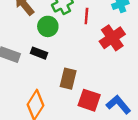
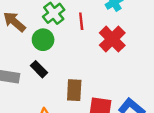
black rectangle: (39, 53) -> (39, 69), turned 35

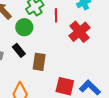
brown rectangle: (74, 90) -> (39, 62), moved

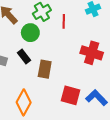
red cross: (79, 32) -> (92, 53), moved, turned -35

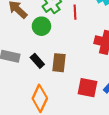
black rectangle: (24, 57) -> (37, 61), moved

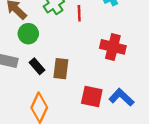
green circle: (41, 26) -> (28, 34), moved

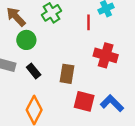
red line: (79, 13) -> (88, 22), moved
brown rectangle: (61, 69) -> (67, 74), moved

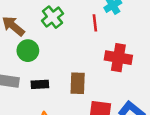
black rectangle: (34, 71) -> (40, 84), turned -48

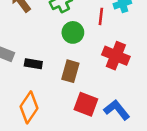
green circle: (28, 51) -> (73, 32), moved

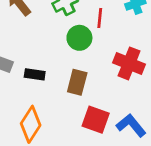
red line: (101, 16) -> (100, 18), moved

